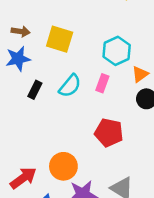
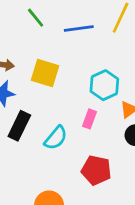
cyan semicircle: (70, 86) -> (56, 138), moved
black rectangle: (35, 90) -> (19, 126), size x1.5

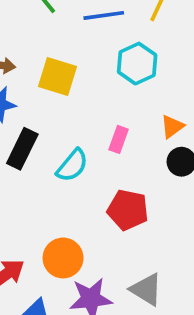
cyan hexagon: (104, 85) -> (137, 64), moved

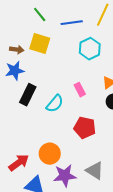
yellow square: (57, 77) -> (40, 44), moved
pink rectangle: (119, 139) -> (80, 90), turned -48

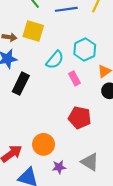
cyan hexagon: (90, 49) -> (85, 50), moved
cyan semicircle: (55, 104) -> (55, 60), moved
purple star: (65, 176) -> (59, 167), size x0.6

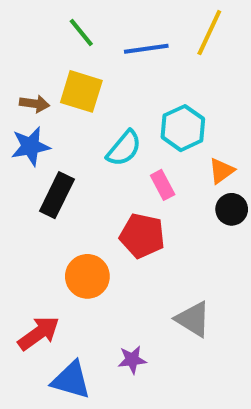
red pentagon: (80, 118) -> (142, 236), moved
orange circle: (44, 144) -> (87, 276), moved
gray triangle: (90, 162) -> (193, 319), moved

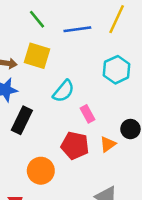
cyan hexagon: (183, 128) -> (117, 70), moved
orange triangle: (221, 171) -> (108, 144), moved

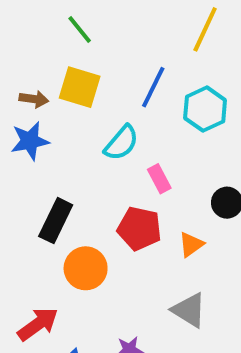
blue line: (77, 29) -> (153, 87), moved, turned -56
black rectangle: (22, 120) -> (56, 221), moved
orange triangle: (108, 144) -> (191, 244), moved

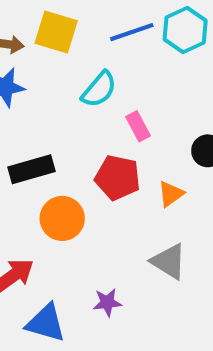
blue line: (153, 87) -> (132, 32), turned 45
cyan hexagon: (205, 109) -> (185, 30), moved
black rectangle: (56, 221) -> (31, 169), turned 48

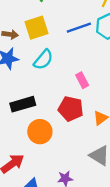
yellow square: (56, 32) -> (36, 28), turned -35
cyan semicircle: (99, 89) -> (43, 60), moved

